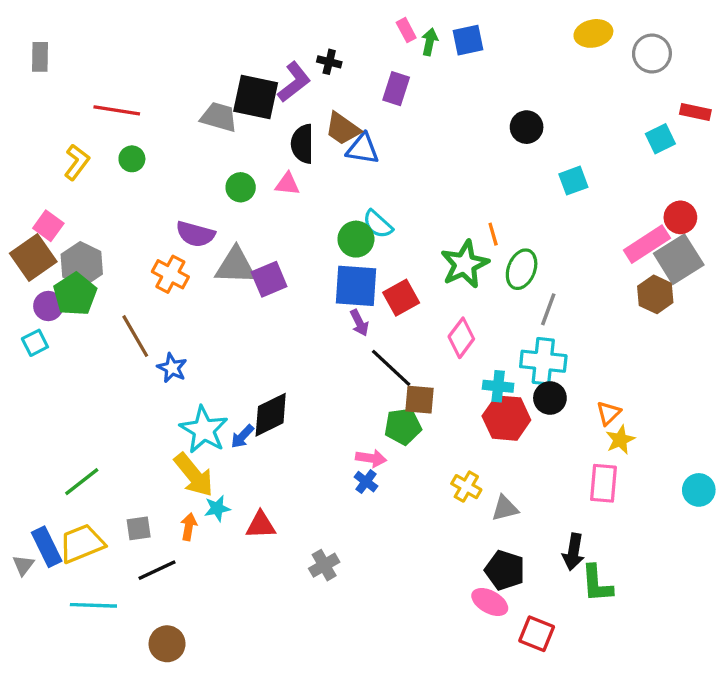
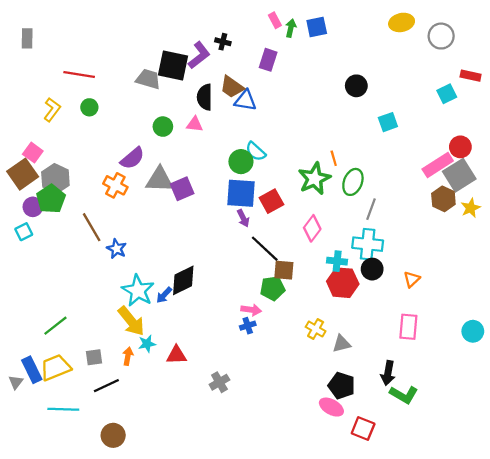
purple semicircle: (195, 234) -> (132, 158), turned -55
yellow star: (620, 440) -> (471, 208), moved
blue cross: (366, 482) -> (248, 326), turned 35
green L-shape: (597, 584) -> (404, 395), turned -56

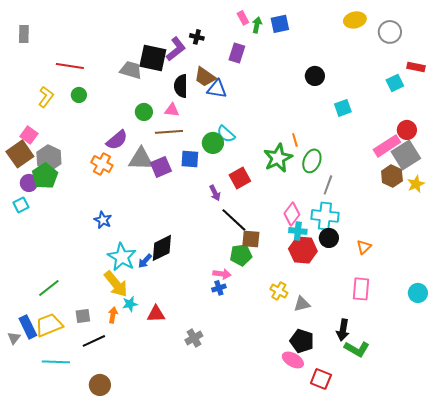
blue square: (241, 193) -> (190, 159), moved, size x0.7
brown line: (92, 227) -> (169, 132), moved, turned -64
pink diamond: (312, 228) -> (292, 214), moved

